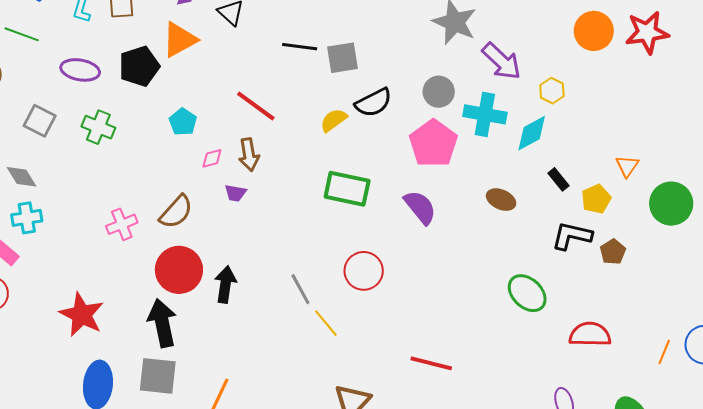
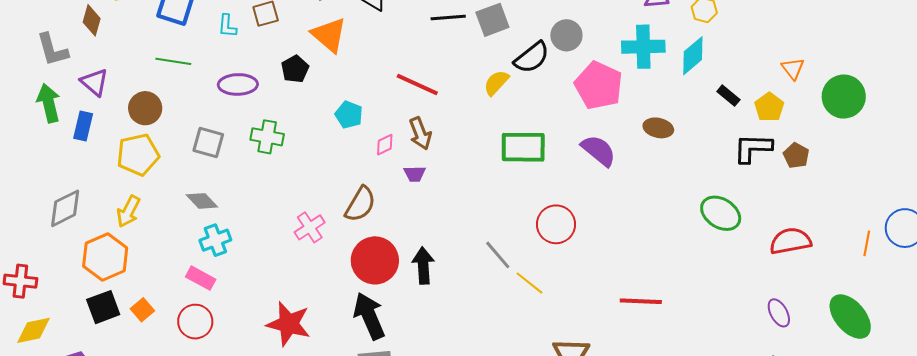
orange triangle: (179, 40) -> (329, 35), turned -39
black pentagon: (139, 66) -> (295, 69), size x0.7
gray circle: (439, 92) -> (566, 35), moved
brown ellipse: (501, 200) -> (658, 128), moved

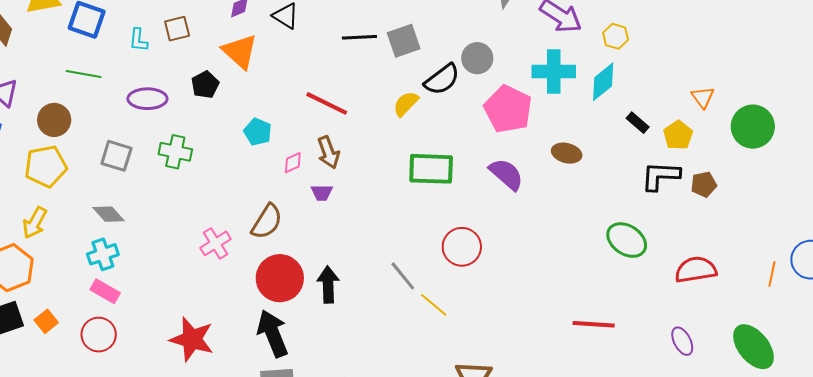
brown pentagon: (796, 156) -> (704, 184), turned 30
cyan cross: (215, 240) -> (103, 254), moved
red line: (641, 301) -> (594, 324), moved

